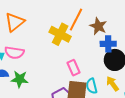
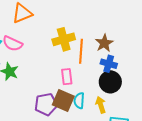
orange line: (76, 20) -> (81, 51), moved, turned -40
yellow cross: (60, 34) -> (64, 39), turned 30

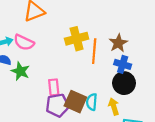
pink rectangle: (67, 77) -> (54, 87), moved

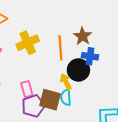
yellow cross: (77, 39) -> (28, 43), moved
black circle: (124, 83) -> (78, 70), moved
yellow arrow: (114, 107) -> (66, 82), moved

